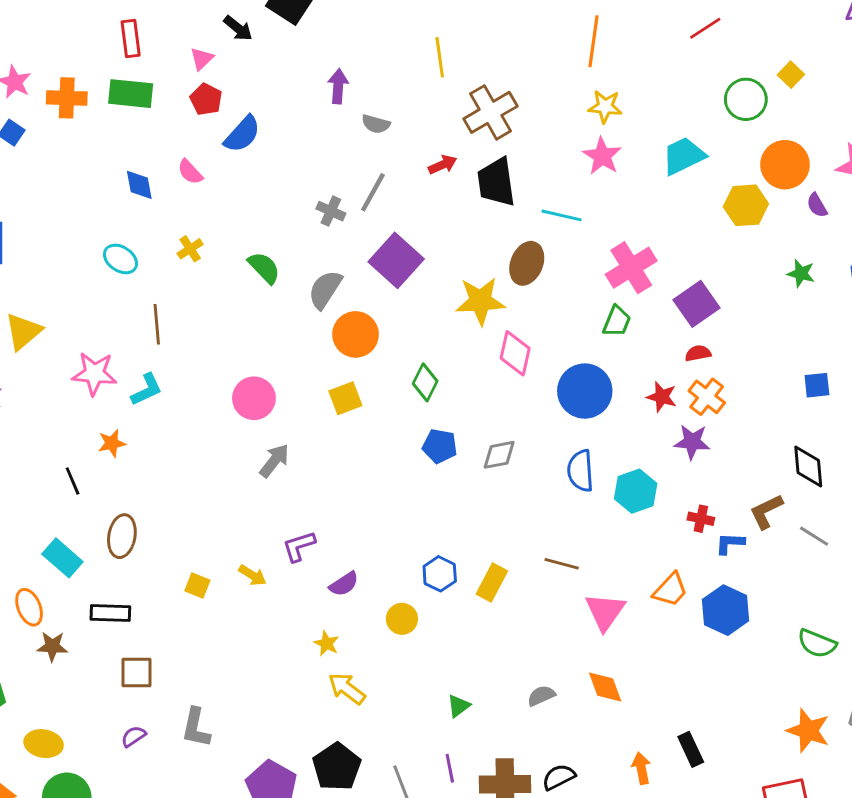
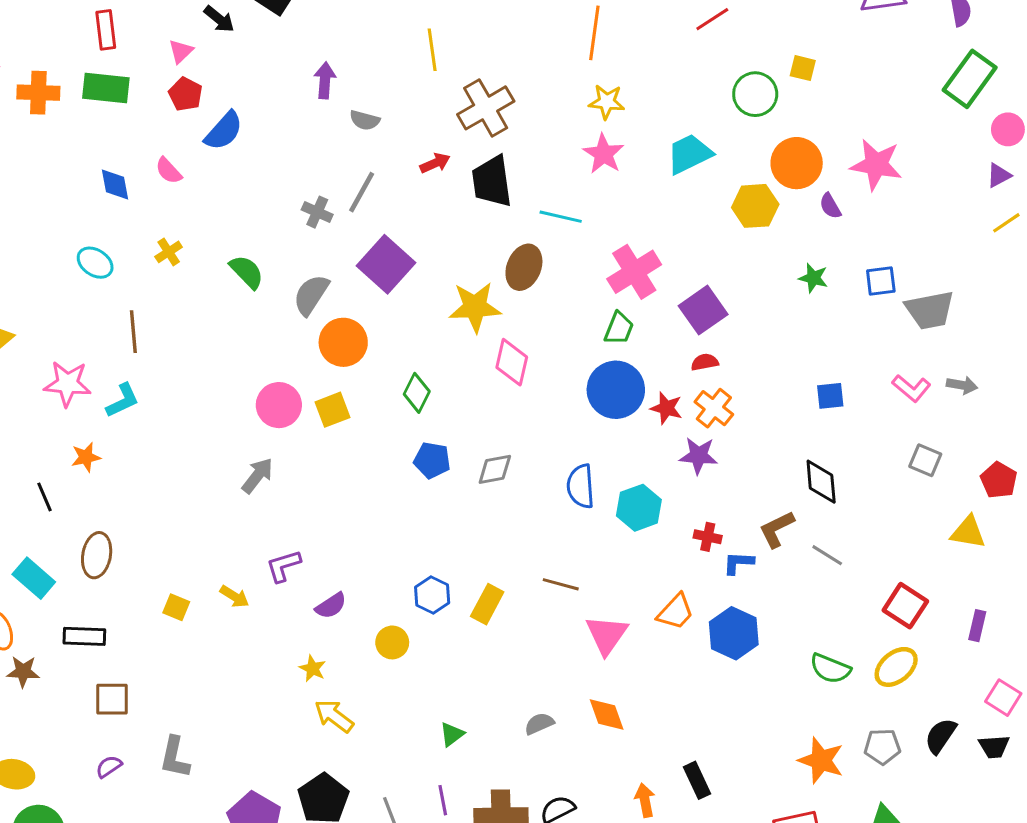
yellow square: (791, 75) -> (803, 68), turned -30
blue circle: (585, 391) -> (616, 390), moved
pink circle: (254, 398) -> (279, 405), moved

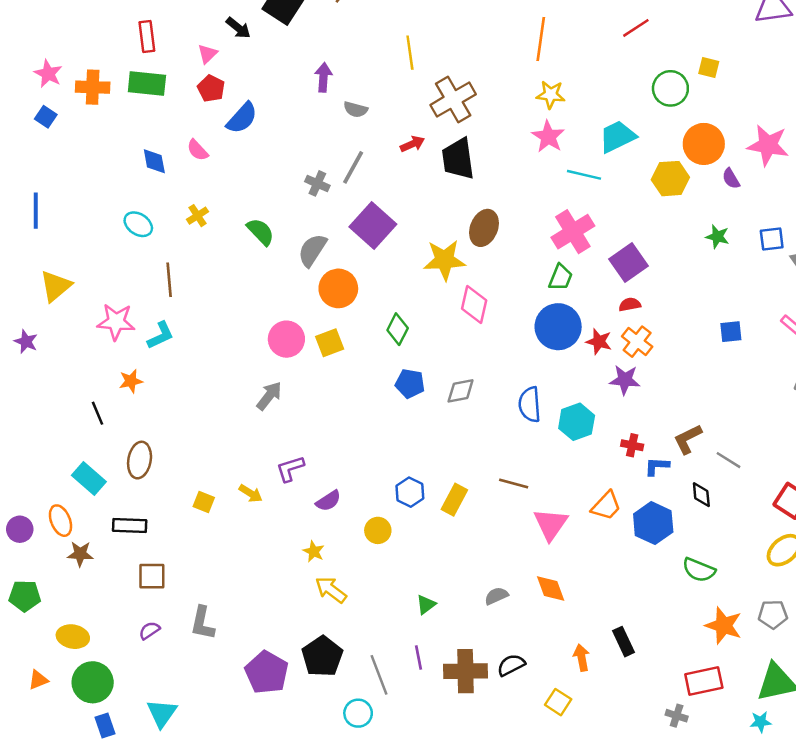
cyan line: (561, 217) -> (584, 175), moved
black diamond: (821, 482) -> (701, 495), moved, size x0.7
green semicircle: (830, 669) -> (699, 570), moved

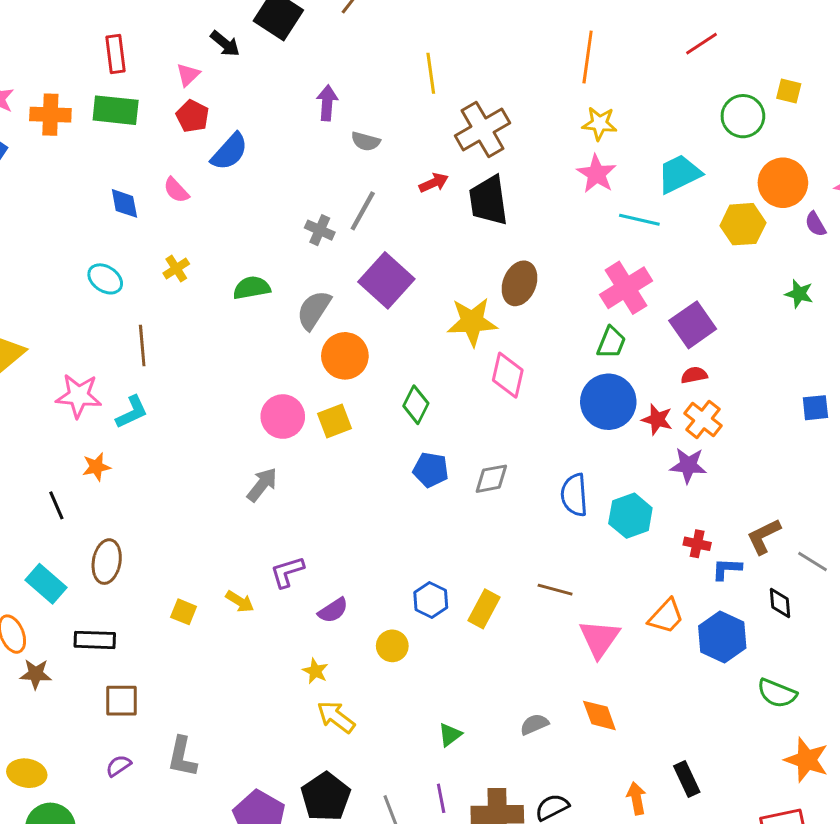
green semicircle: (261, 232) -> (252, 288), turned -56

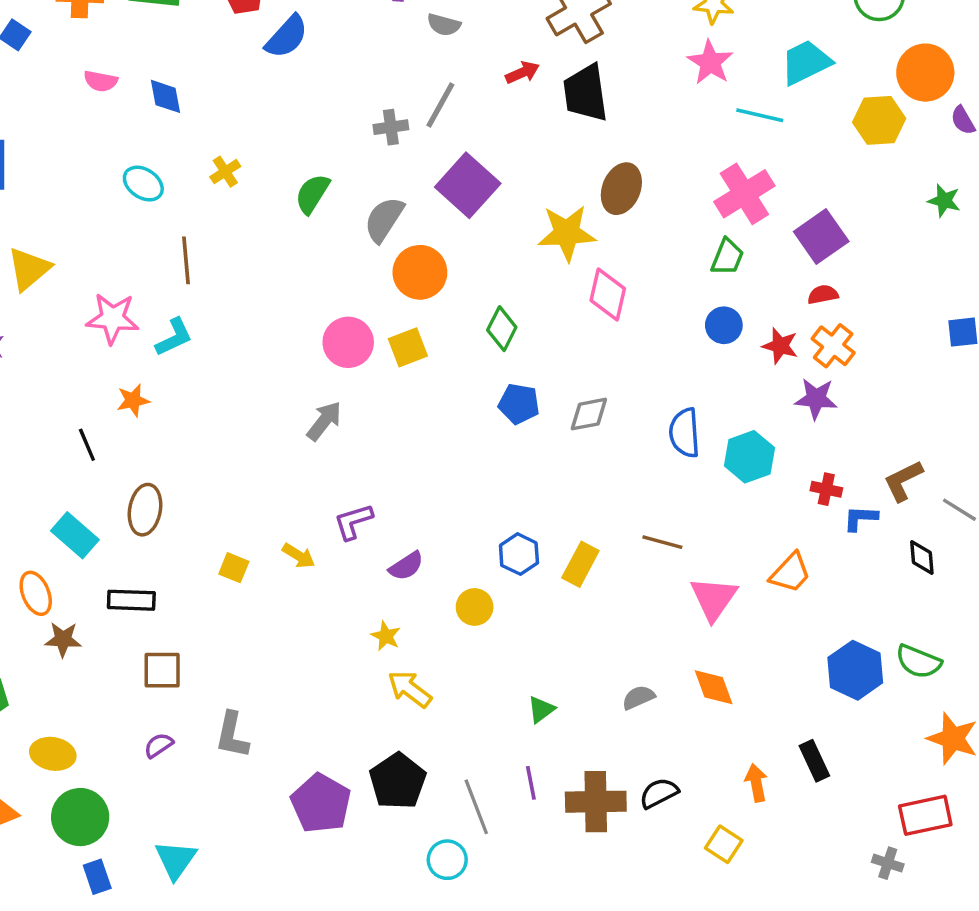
pink semicircle: (176, 190) -> (101, 81), moved, turned -36
gray cross: (320, 230) -> (391, 127), turned -32
green semicircle: (252, 288) -> (312, 194), turned -48
blue circle: (608, 402) -> (724, 325), size x0.6
blue hexagon: (722, 637) -> (855, 670), moved

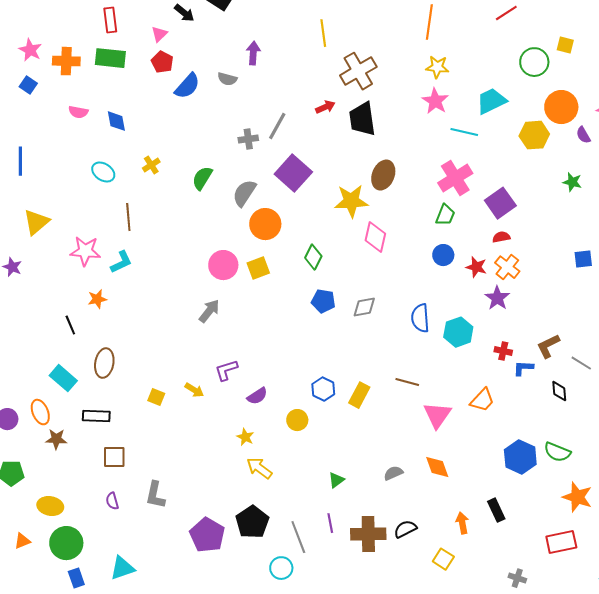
gray semicircle: (444, 25) -> (227, 79), moved
purple star: (816, 399) -> (497, 298), turned 30
purple semicircle: (159, 745) -> (112, 501), turned -72
cyan triangle: (176, 860) -> (122, 568), turned 36
gray cross: (888, 863) -> (517, 578), moved

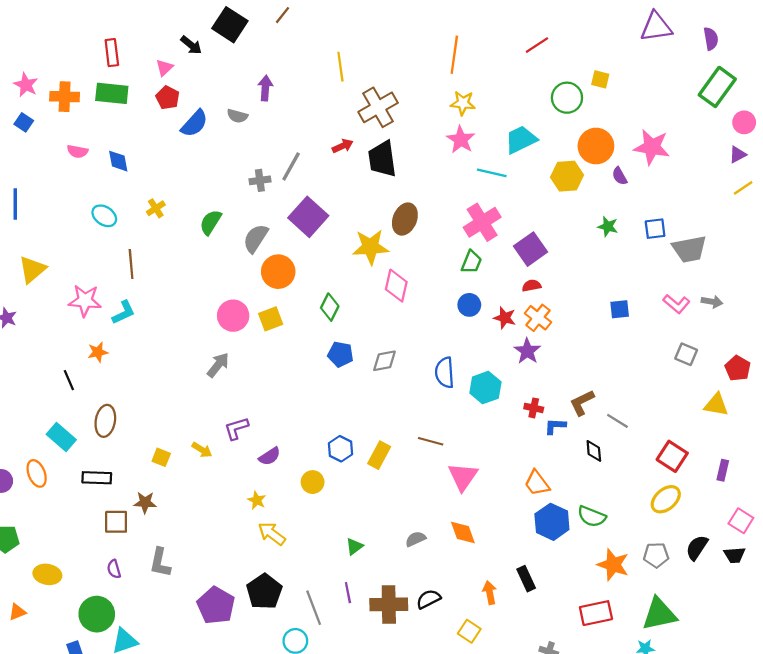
orange trapezoid: (482, 400) -> (537, 483), moved, turned 100
brown star: (56, 439) -> (145, 502), moved
green circle: (66, 543) -> (97, 614), moved

